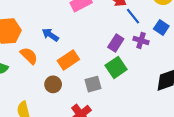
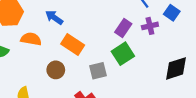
purple cross: (141, 40) -> (150, 26), turned -32
orange semicircle: (29, 56) -> (31, 39), turned -36
orange rectangle: (68, 60) -> (73, 45), turned 65

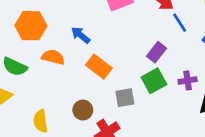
purple cross: (150, 26) -> (188, 80), moved
brown circle: (56, 70) -> (83, 110), moved

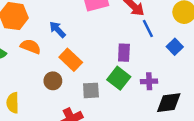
purple rectangle: (156, 52) -> (124, 53), turned -42
green square: (154, 81) -> (119, 78), turned -30
brown circle: (83, 110) -> (53, 81), moved

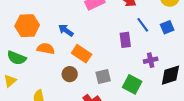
blue line: (148, 28) -> (143, 25), moved
blue square: (175, 47) -> (167, 27), turned 32
green square: (119, 78) -> (132, 84), moved

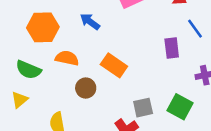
blue arrow: (66, 30) -> (90, 22), moved
brown circle: (70, 74) -> (86, 88), moved
gray square: (103, 76) -> (143, 108), moved

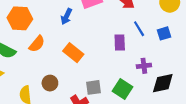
blue arrow: (90, 22) -> (66, 16), moved, turned -105
orange semicircle: (67, 58) -> (37, 44), turned 114
brown circle: (86, 88) -> (50, 83), moved

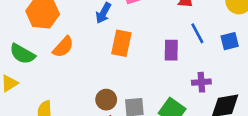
orange rectangle: (73, 53) -> (121, 43), moved, turned 60
brown circle: (50, 83) -> (106, 100), moved

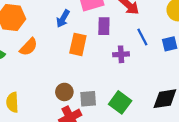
purple rectangle: (171, 50) -> (104, 26), moved
purple cross: (201, 82) -> (121, 54), moved

